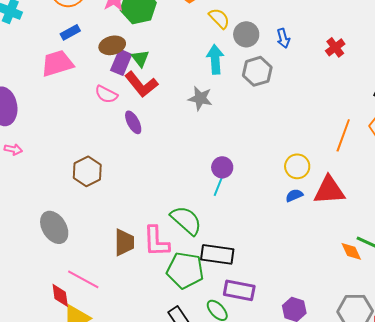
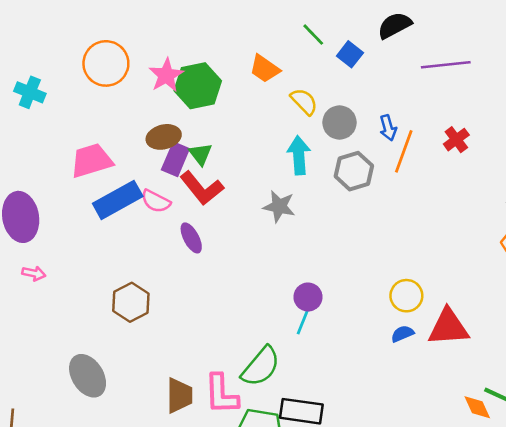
blue rectangle: (70, 32) -> (118, 200), moved, size x1.8
orange line: (343, 135) -> (404, 151), moved
green semicircle: (186, 220) -> (261, 367), turned 88

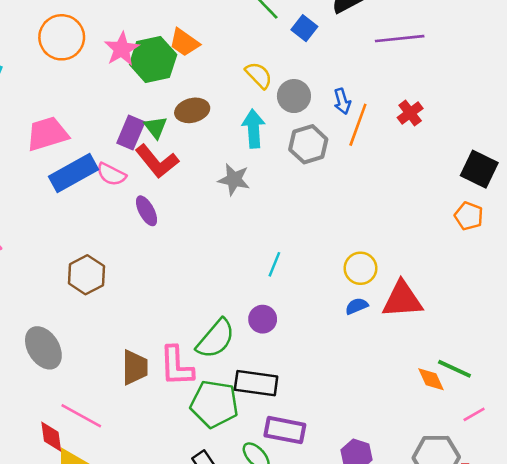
orange trapezoid: (265, 69) -> (184, 43), moved
brown ellipse: (164, 137) -> (192, 110), moved
purple circle: (308, 297) -> (263, 319), moved
cyan line: (303, 322) -> (274, 264), moved

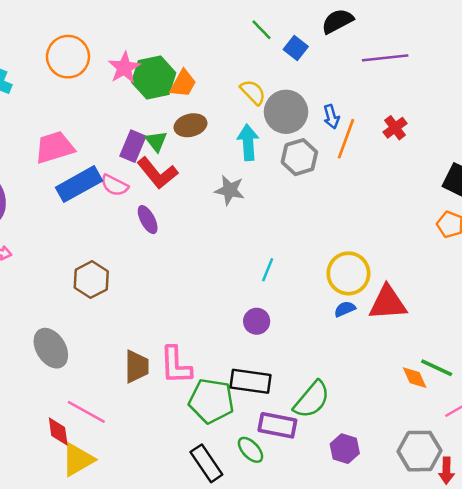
orange trapezoid: (184, 43) -> (183, 84), moved, turned -96
gray circle: (294, 96) -> (286, 112), size x1.4
yellow circle: (361, 268) -> (348, 273), size x1.4
green semicircle: (216, 339) -> (312, 400), moved

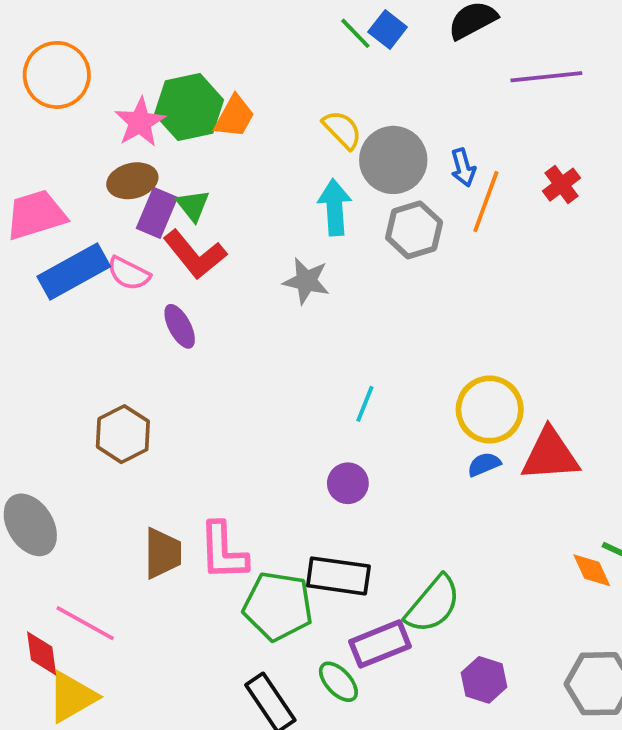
blue square: (296, 48) -> (388, 30), moved
pink star: (124, 68) -> (140, 122), moved
brown ellipse: (190, 125) -> (132, 181), moved
brown hexagon: (91, 280) -> (123, 434), moved
purple rectangle: (277, 425) -> (380, 644), turned -33

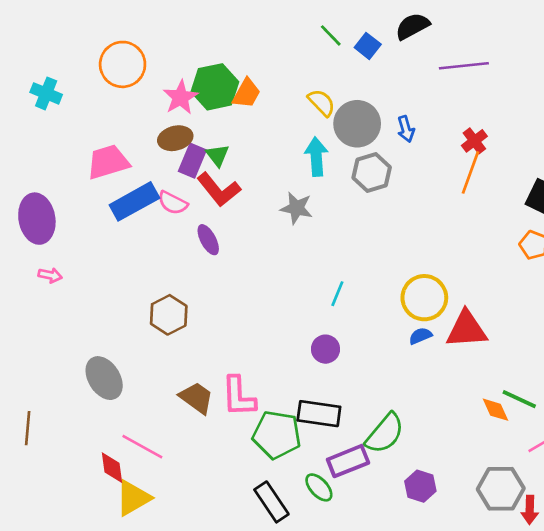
blue square: (388, 30) -> (368, 46), moved
orange line: (486, 202) -> (470, 172), moved
brown trapezoid: (163, 553) -> (196, 398), turned -54

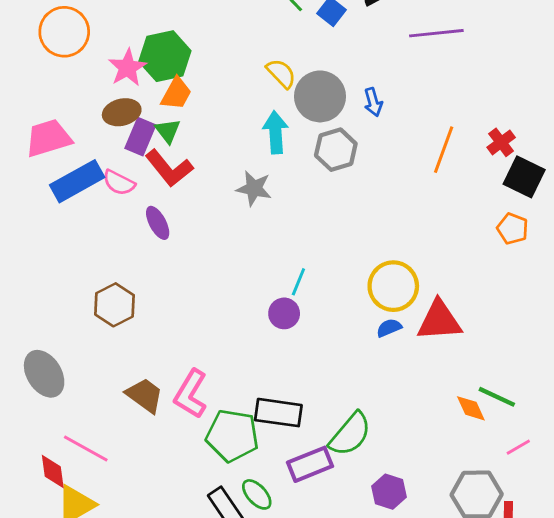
orange trapezoid: (246, 93) -> (176, 94), moved
red cross: (474, 141) -> (501, 142), moved
purple circle: (326, 349) -> (284, 313), moved
pink L-shape: (239, 397) -> (191, 394), turned 33
green ellipse: (319, 487) -> (257, 494), moved

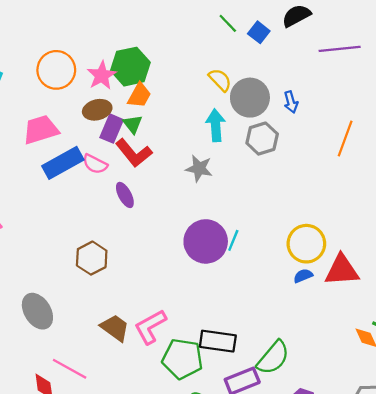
orange circle: (64, 32) -> (56, 70), moved
purple circle: (284, 313) -> (206, 241), moved, size x1.8
pink L-shape: (191, 394) -> (150, 327), turned 30

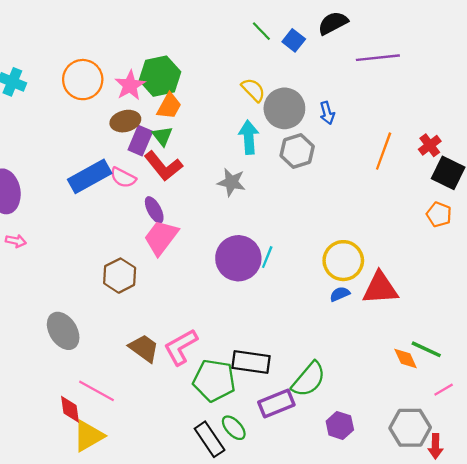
pink trapezoid: (41, 130) -> (161, 237), moved, turned -36

